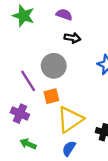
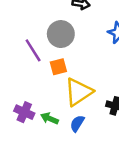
purple cross: (20, 114) -> (24, 112), moved
green arrow: (28, 144) -> (49, 118), moved

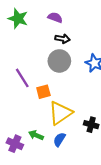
gray circle: (61, 34) -> (59, 61), moved
purple cross: (24, 112) -> (15, 144), moved

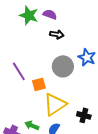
green star: (18, 19) -> (29, 15), moved
gray circle: (59, 61) -> (63, 66), moved

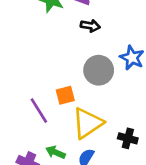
purple line: (19, 71) -> (39, 111), moved

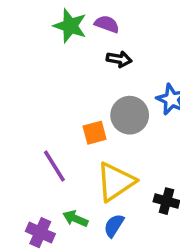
orange square: (65, 95) -> (95, 133), moved

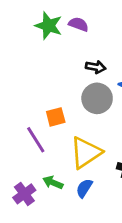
black arrow: (119, 59) -> (96, 67), moved
orange square: (95, 133) -> (56, 117), moved
purple cross: (40, 233) -> (24, 194), turned 30

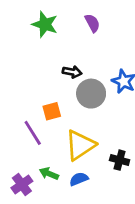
purple semicircle: (79, 24) -> (92, 23), moved, turned 42
black arrow: (96, 67) -> (72, 72), moved
blue semicircle: (84, 188) -> (79, 179), turned 36

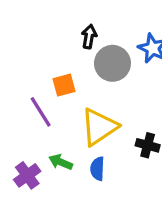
black arrow: (72, 72) -> (89, 37), turned -90
blue semicircle: (79, 179) -> (97, 169), turned -66

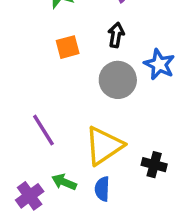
black arrow: (89, 37) -> (116, 35), moved
orange square: (64, 85) -> (68, 47), moved

